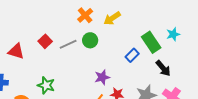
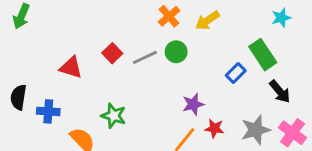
cyan star: (173, 34) -> (281, 18), moved

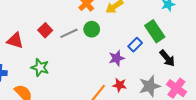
purple star: (193, 104) -> (117, 58), moved
green star: (114, 116) -> (40, 67), moved

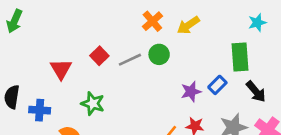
green rectangle: (155, 31) -> (240, 57), turned 30
red triangle: (15, 41) -> (61, 69), turned 42
blue rectangle: (135, 45) -> (217, 85), moved

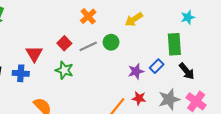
orange cross: (152, 21) -> (88, 16), moved
green star: (93, 103) -> (64, 70), moved
blue cross: (40, 110) -> (21, 73), moved

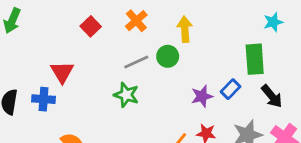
yellow arrow: (134, 19) -> (185, 29), moved, turned 120
red square: (64, 43) -> (91, 26), moved
green star: (64, 70) -> (126, 95), moved

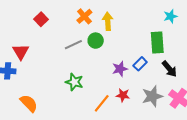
orange cross: (136, 21) -> (84, 16), moved
green star: (126, 95) -> (74, 82), moved

